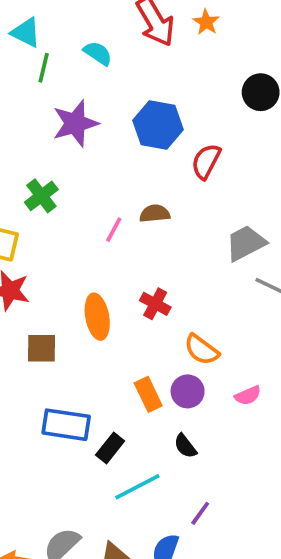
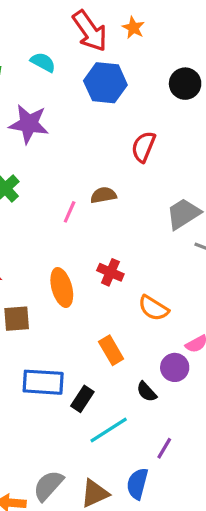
purple star: (75, 123) -> (29, 124), turned 30
blue hexagon: (158, 125) -> (105, 83), moved
purple circle: (188, 391) -> (175, 367), moved

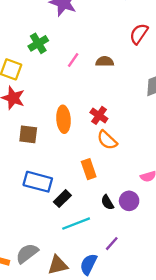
pink line: (70, 212) -> (73, 60), moved
orange semicircle: (153, 308) -> (107, 140), moved
purple circle: (175, 367) -> (129, 201), moved

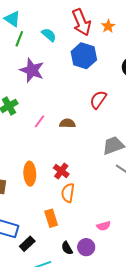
orange semicircle: (107, 140) -> (68, 193), turned 54

